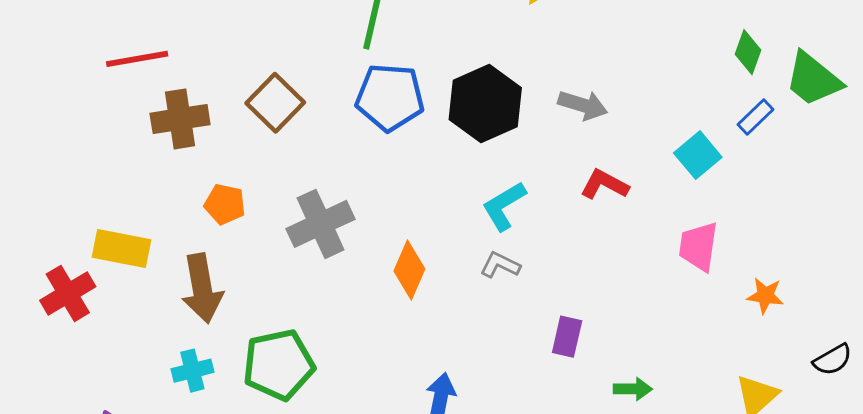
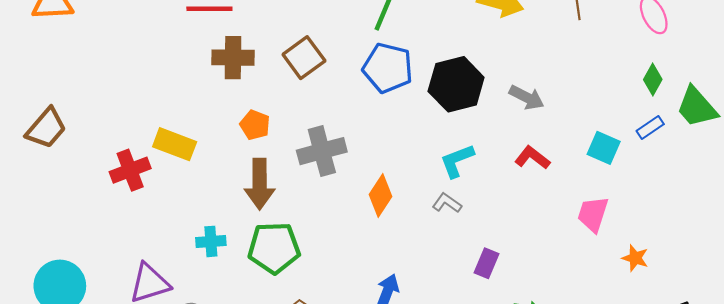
cyan square: (698, 155) -> (604, 148), turned -36
brown arrow: (202, 288) -> (260, 184), moved

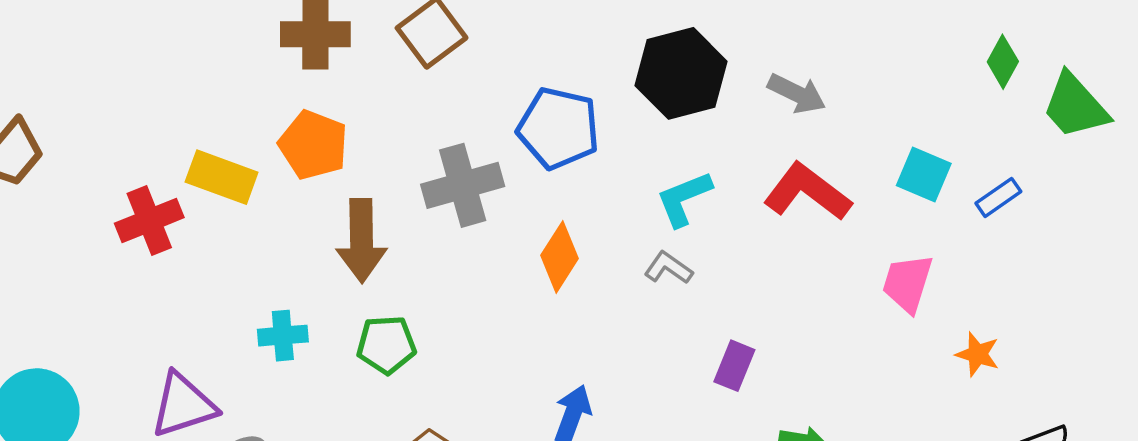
blue pentagon: (388, 68) -> (558, 128), moved
orange pentagon: (255, 125) -> (313, 145), moved, size x1.4
blue rectangle: (650, 128) -> (998, 197), moved
red L-shape: (532, 158) -> (807, 192), size x1.5
green pentagon: (274, 248) -> (386, 345), size x0.7

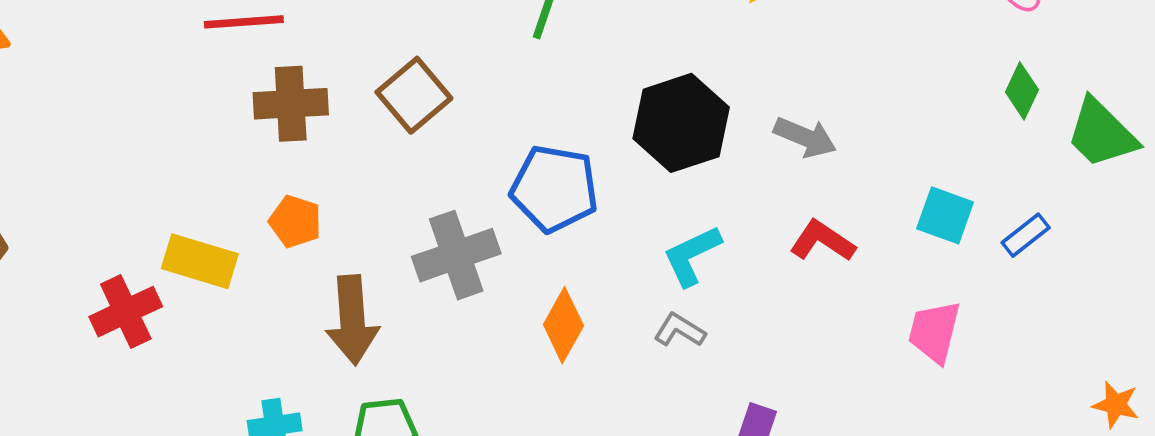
orange pentagon: (313, 145) -> (295, 221), size x0.7
red L-shape: (807, 192) -> (822, 241), size x0.7
orange star: (978, 354) -> (1116, 405), moved

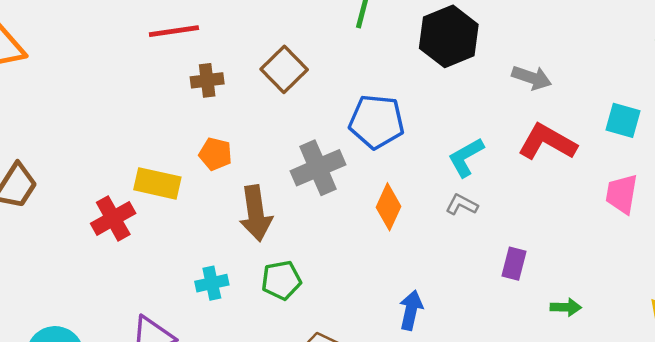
brown cross: (291, 104) -> (207, 80), size x0.7
black hexagon: (681, 123) -> (449, 36), moved
red L-shape: (822, 241) -> (547, 142), size x1.4

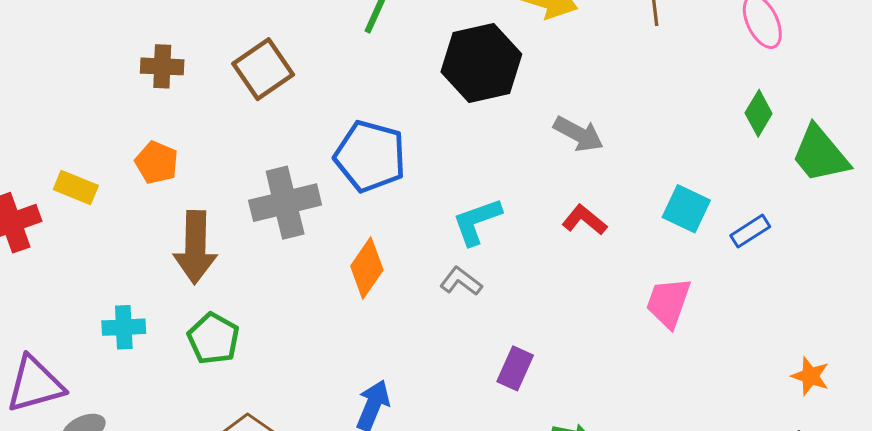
red L-shape: (547, 142) -> (584, 220), size x0.6
yellow rectangle: (157, 183) -> (76, 187), size x0.7
green pentagon: (281, 280) -> (213, 339), turned 30

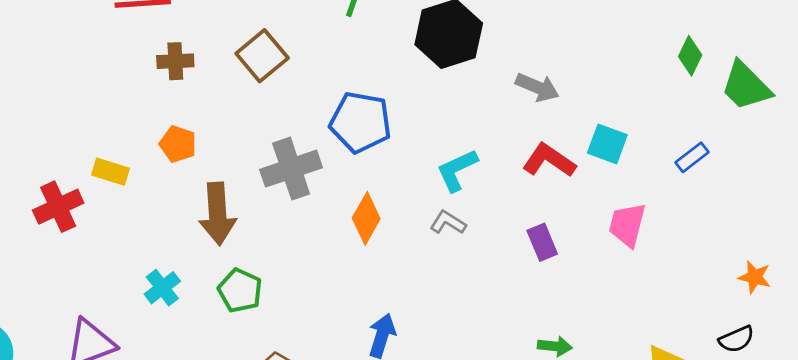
cyan square: (686, 209) -> (607, 144), moved
red L-shape: (584, 220) -> (549, 160), size x1.4
cyan cross: (124, 327) -> (162, 288), turned -30
purple rectangle: (515, 368) -> (542, 242), moved, turned -42

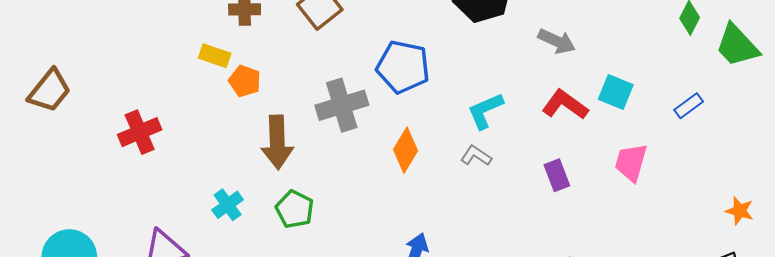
yellow rectangle: (111, 172) -> (215, 56), moved

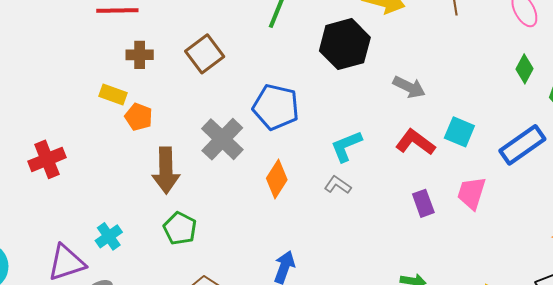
gray cross: (342, 105) -> (222, 139), turned -30
blue rectangle: (689, 106) -> (522, 145), size x1.8
purple rectangle: (557, 175) -> (423, 203), moved
cyan cross: (228, 205) -> (109, 236), moved

